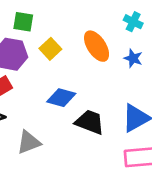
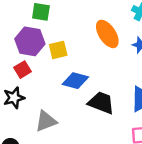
yellow square: (50, 49) -> (58, 50), moved, turned 30

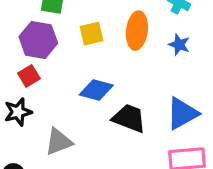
orange ellipse: (107, 34) -> (137, 31), turned 40
yellow square: (58, 50) -> (92, 34), moved

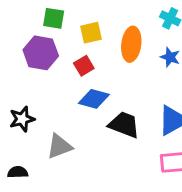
yellow square: (92, 34) -> (91, 33), moved
red square: (29, 76) -> (84, 66), moved

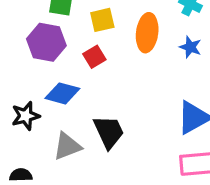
blue diamond: (94, 99) -> (62, 93), moved
black trapezoid: (124, 125) -> (109, 132), moved, turned 44

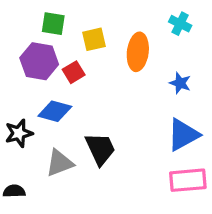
blue star: (190, 47) -> (180, 83), moved
red square: (94, 57) -> (74, 72), moved

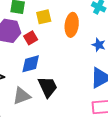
blue diamond: (55, 111) -> (31, 64), moved, turned -30

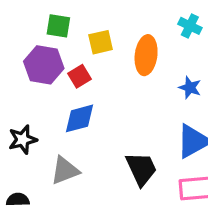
black trapezoid: (48, 87) -> (141, 169), moved

